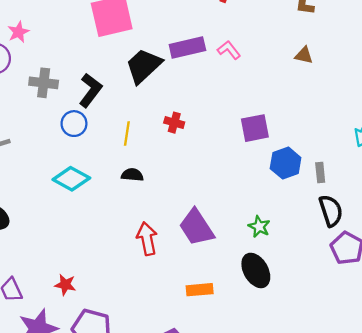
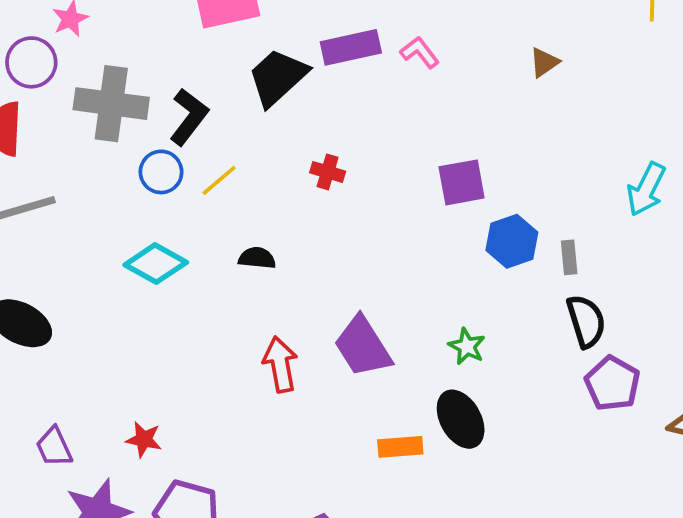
brown triangle: (304, 55) -> (544, 62), turned -48
gray cross: (44, 83) -> (111, 104), size x1.5
yellow line: (127, 133) -> (219, 180), moved, turned 40
orange rectangle: (200, 290) -> (400, 447), moved

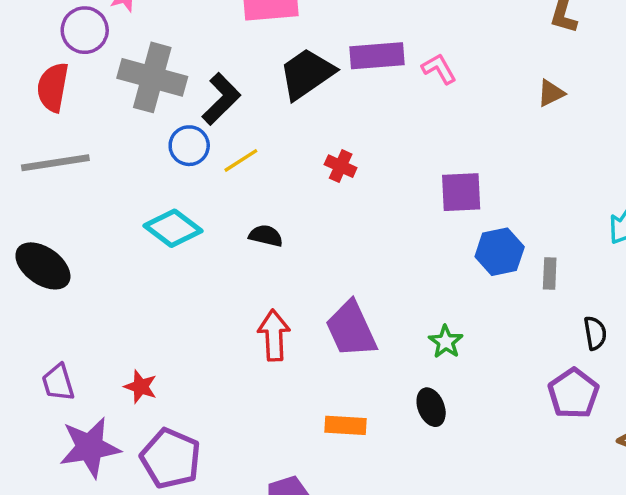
black semicircle: (586, 321) -> (595, 333), moved, size x0.7
black ellipse: (461, 419) -> (431, 407), size x0.7
orange rectangle: (400, 447) -> (345, 425), moved

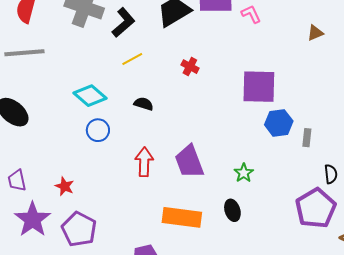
blue circle: (189, 146) -> (98, 130), moved
purple square: (461, 192) -> (259, 87), size x1.4
purple pentagon: (573, 393) -> (316, 208), size x1.4
orange rectangle: (345, 425) -> (182, 217), size x1.6
purple star: (90, 447) -> (33, 219), turned -30

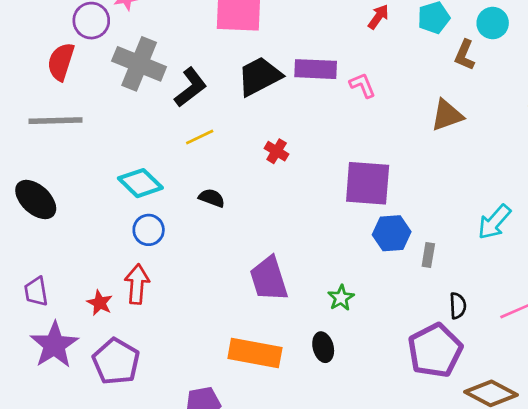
brown triangle: (315, 33) -> (447, 115), size x1.5
red arrow: (144, 162) -> (137, 284), moved

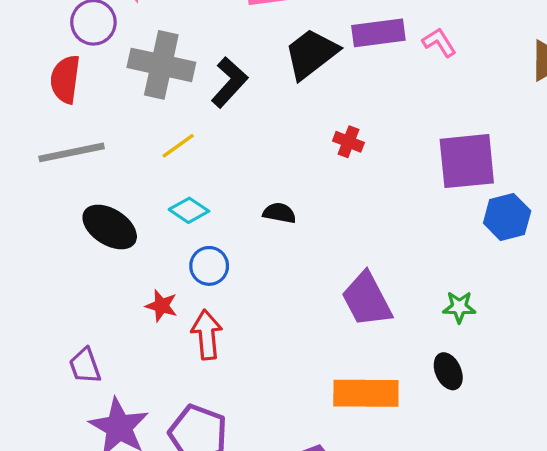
yellow line: (200, 137) -> (178, 146), moved
cyan diamond: (140, 183) -> (189, 210), size x0.7
black ellipse: (36, 199) -> (110, 227), moved
green star: (341, 298) -> (459, 307), turned -30
red star: (100, 303) -> (161, 306), moved

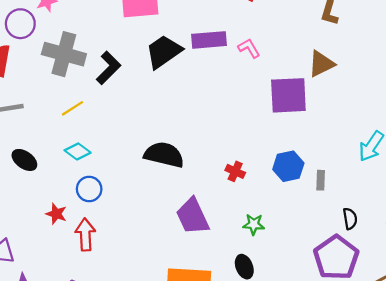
red cross: (348, 142) -> (235, 171), moved
purple square: (467, 161) -> (288, 95), moved
black semicircle: (279, 213) -> (164, 155), moved, size x1.8
black ellipse: (110, 227) -> (24, 160), size x0.7

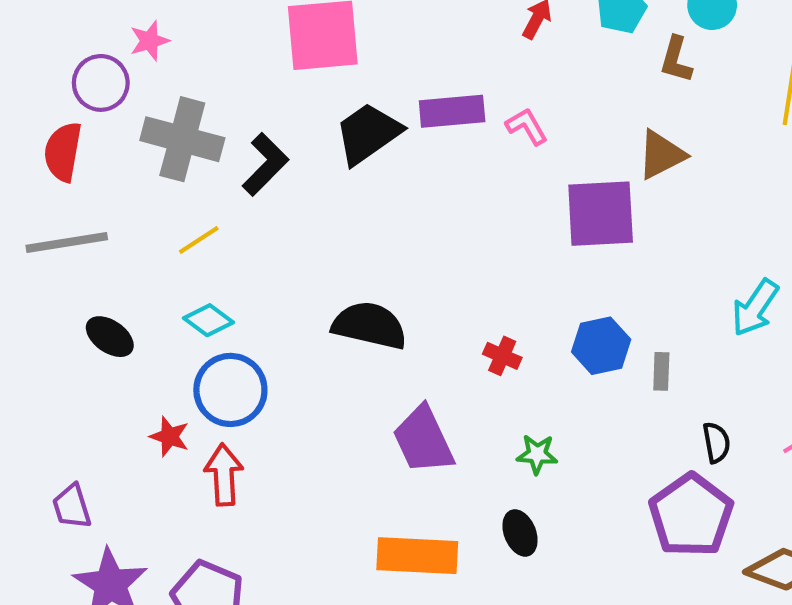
blue circle: (89, 189) -> (230, 390), size x1.5

